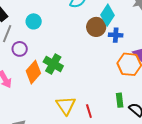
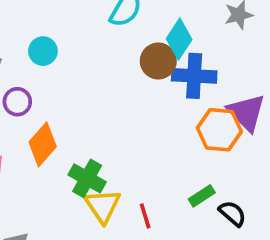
blue cross: (116, 35) -> (194, 76), size x1.6
green cross: (53, 64) -> (87, 178), moved
green rectangle: (120, 100) -> (202, 196), turned 64

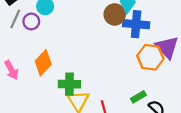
purple circle: (17, 102) -> (31, 21), moved
green cross: (87, 178) -> (69, 84), turned -30

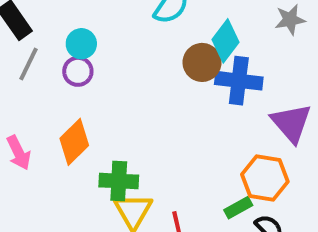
purple circle: (31, 21) -> (78, 71), moved
orange hexagon: (150, 57) -> (265, 178), moved

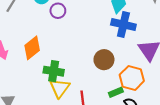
brown circle: (202, 62) -> (104, 60), moved
purple circle: (78, 71) -> (58, 11), moved

